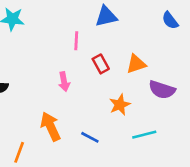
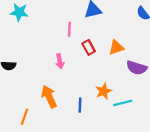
orange star: (120, 105) -> (104, 91), moved
blue line: (90, 137) -> (80, 105), turned 64

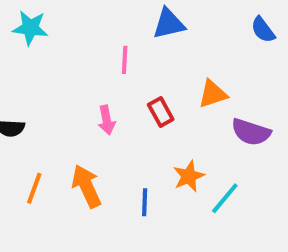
red rectangle: (89, 47) -> (161, 112), moved
cyan line: (123, 103) -> (225, 198), turned -36
orange line: (25, 117) -> (34, 188), moved

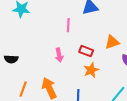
red rectangle: (161, 112) -> (86, 51), turned -40
orange star: (189, 176) -> (91, 70), moved

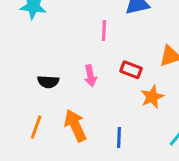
black semicircle: (11, 59) -> (48, 82), moved
orange star: (91, 70) -> (152, 97), moved

